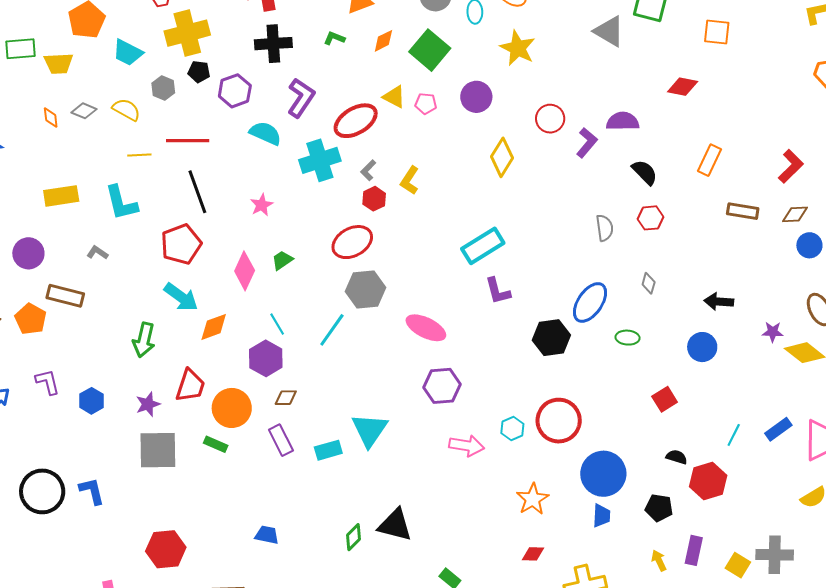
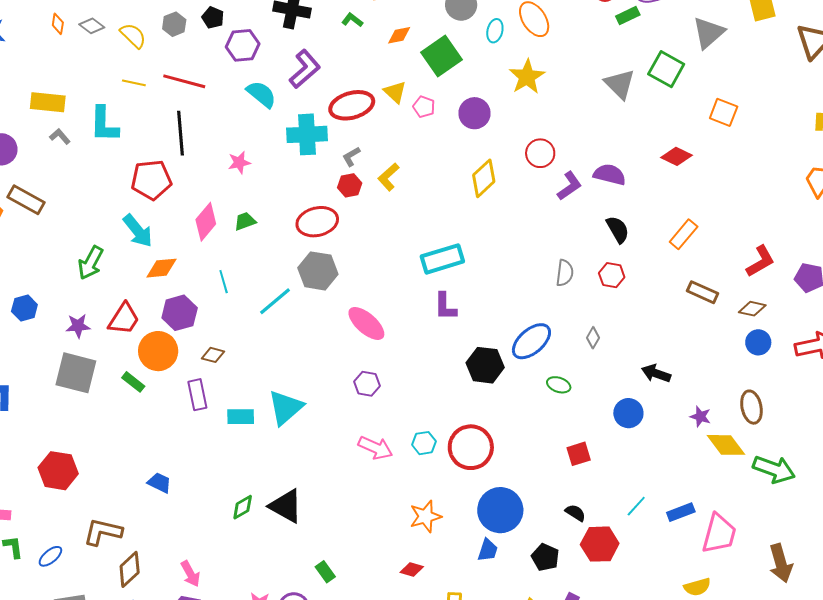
gray L-shape: (97, 253) -> (60, 136), moved
purple hexagon: (266, 358) -> (180, 313), moved
purple hexagon: (442, 386) -> (367, 384), size x0.7

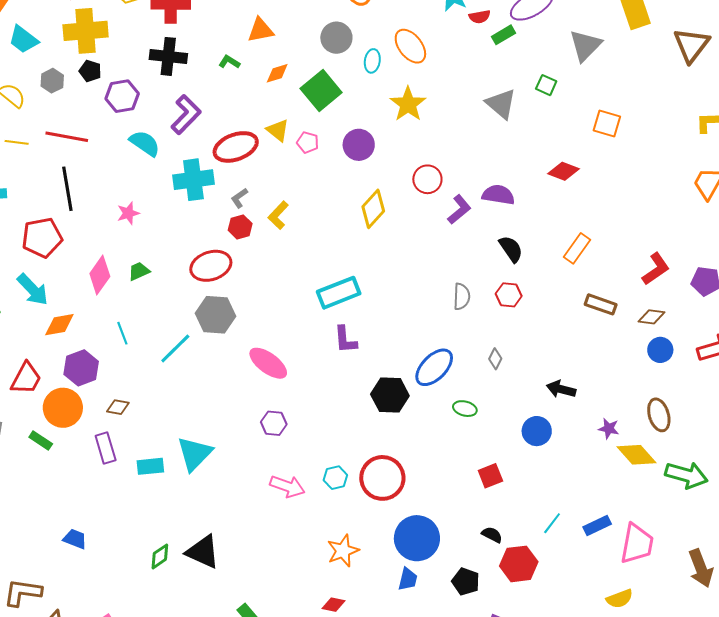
green square: (666, 69) -> (546, 85), size x0.6

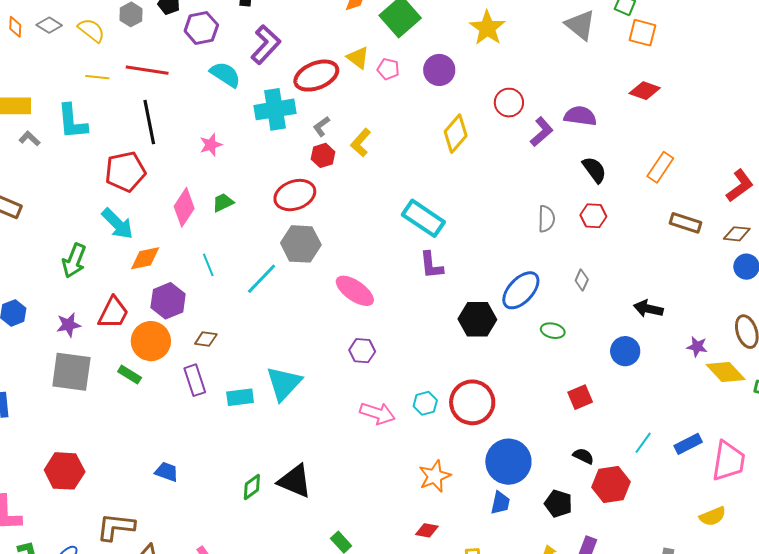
orange square: (607, 124) -> (643, 33), moved
cyan rectangle: (339, 293) -> (423, 218), turned 57

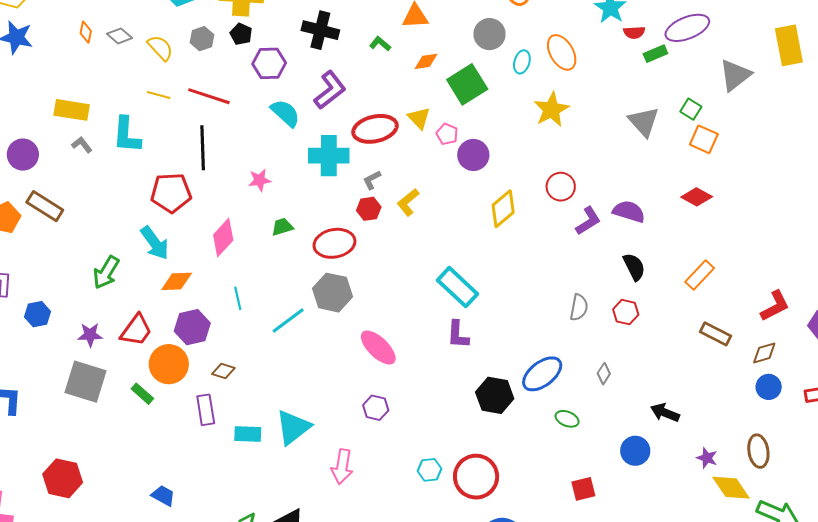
purple circle: (439, 70) -> (473, 155), moved
green trapezoid: (223, 203) -> (282, 227), moved
brown diamond: (737, 234) -> (764, 353), turned -32
pink arrow: (377, 413) -> (342, 467), moved, turned 72

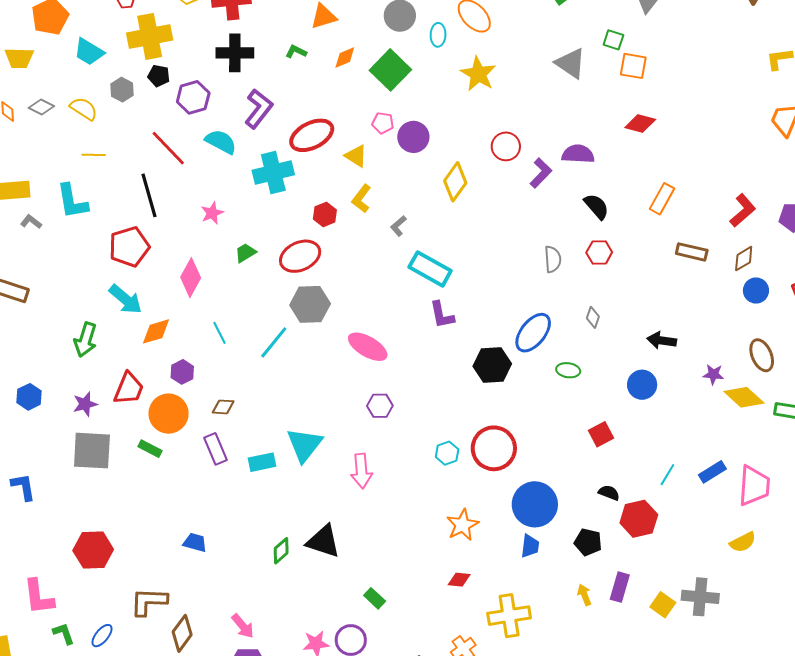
red line: (209, 96) -> (168, 148), moved, turned 42
yellow triangle: (419, 118) -> (356, 156), moved
gray L-shape: (372, 180) -> (398, 226), moved
purple hexagon: (192, 327) -> (182, 372), size x0.7

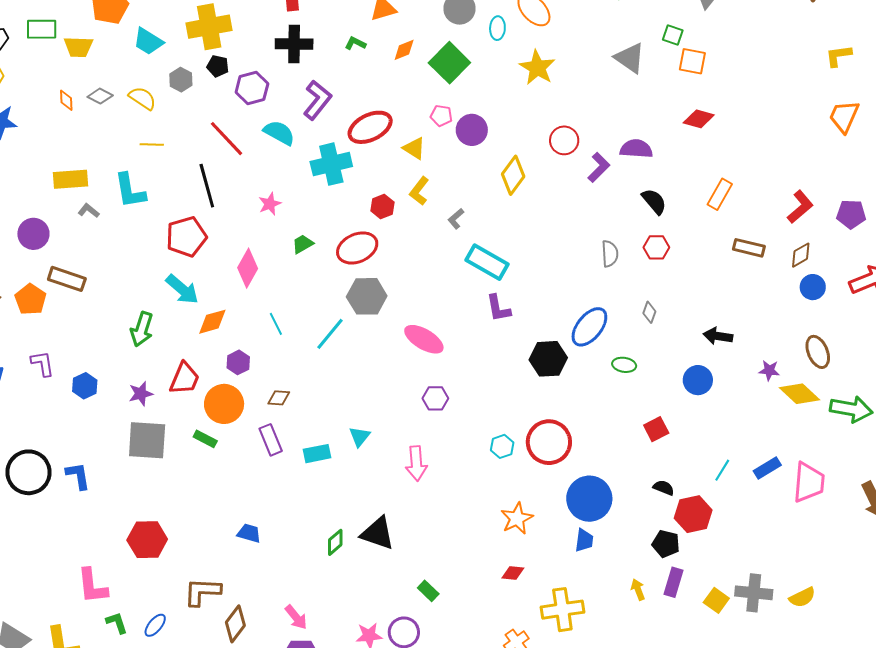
cyan triangle: (304, 445) -> (360, 437), size x0.6
black pentagon: (588, 542) -> (666, 544), moved
yellow semicircle: (743, 542) -> (802, 597), moved

